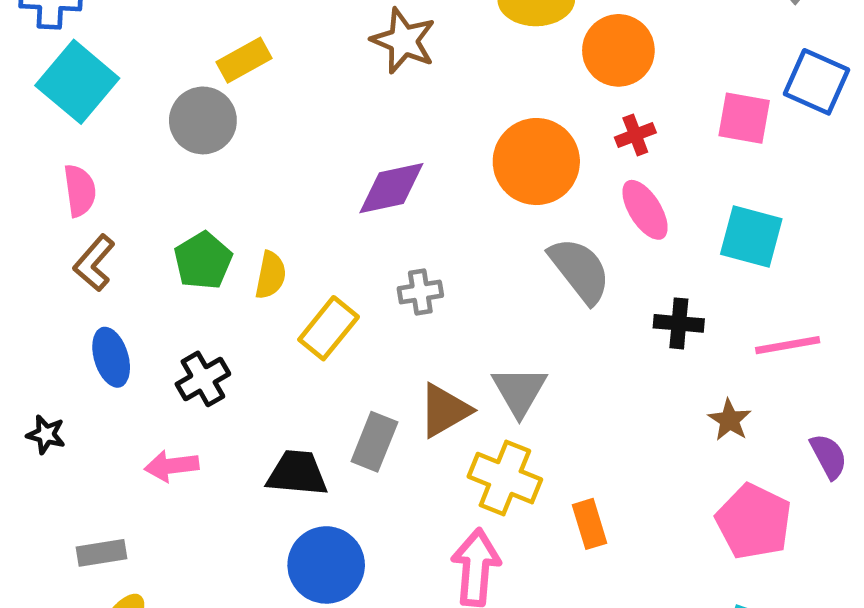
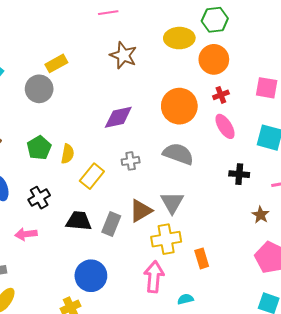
gray semicircle: (580, 270) -> (178, 154), moved, turned -32
black trapezoid: (297, 473) -> (79, 221), moved
yellow cross: (505, 478) -> (166, 239), turned -32

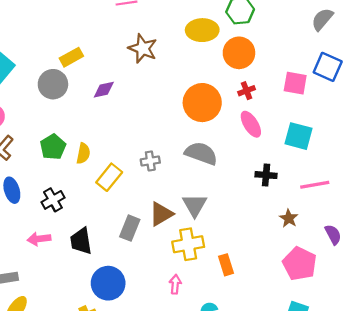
purple diamond: (118, 117) -> (104, 90), moved, size x0.7
black trapezoid: (79, 221) -> (81, 241), moved, turned -104
pink arrow: (154, 277) -> (175, 284), size x0.6

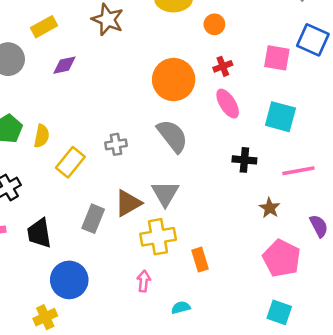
orange circle: (239, 53) -> (214, 24), size x0.6
yellow rectangle: (71, 57) -> (44, 27), moved
gray semicircle: (201, 153) -> (172, 136), turned 32

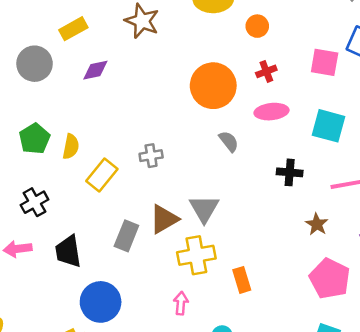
pink ellipse: (228, 104) -> (271, 112), turned -64
gray semicircle: (172, 136) -> (229, 141), moved, size x0.6

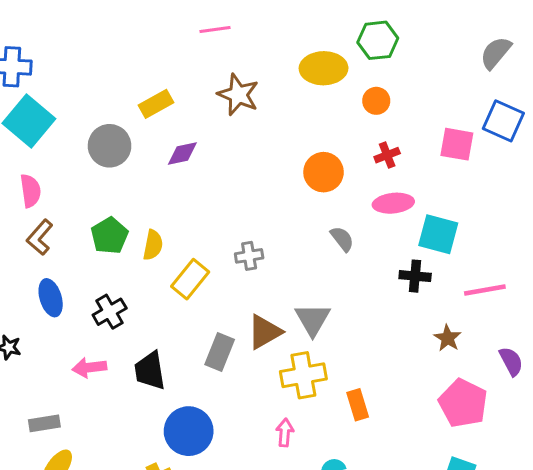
orange circle: (213, 86) -> (324, 172), size x0.7
cyan square: (328, 126) -> (438, 234), moved

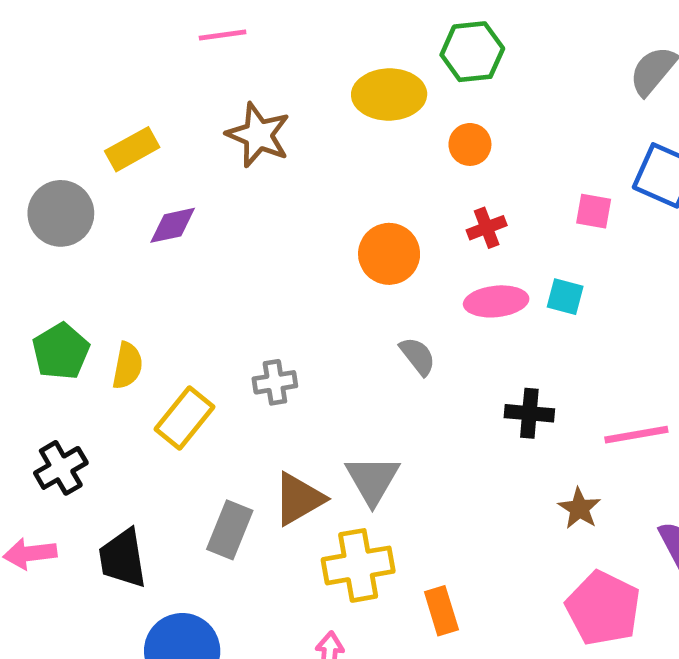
pink square: (457, 144) -> (594, 211), size x0.7
cyan square: (438, 234) -> (565, 297), moved, size x0.6

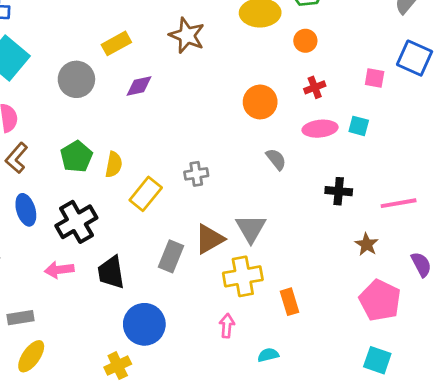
black cross: (61, 468) -> (76, 222), size x1.4

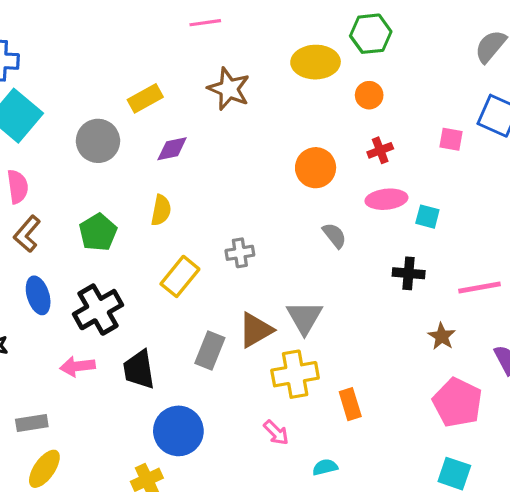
cyan square: (359, 126) -> (427, 217), moved
yellow semicircle: (114, 165) -> (161, 210), moved
pink arrow: (227, 326) -> (276, 433), turned 130

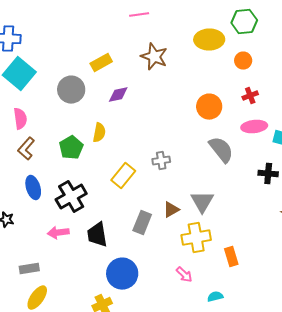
yellow semicircle: (161, 210) -> (99, 133), moved
gray semicircle: (334, 235) -> (221, 150), size x1.6
brown triangle: (256, 330) -> (171, 210), size x0.7

